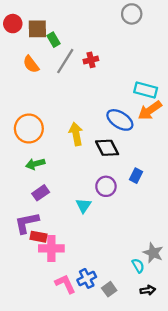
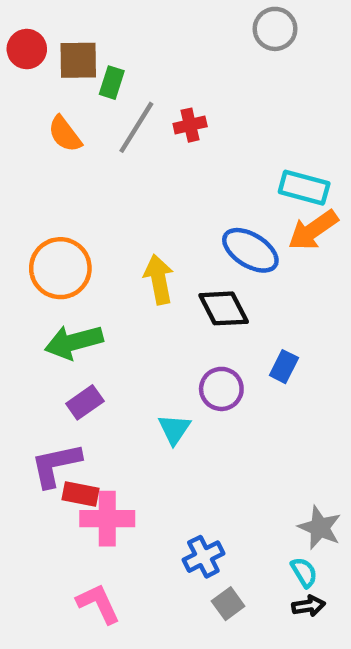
green rectangle: (53, 40) -> (112, 83), turned 48
green arrow: (35, 164) -> (74, 342), size x1.4
cyan semicircle: (138, 266) -> (304, 572), moved
blue cross: (87, 278) -> (203, 557), moved
pink L-shape: (65, 284) -> (98, 604), moved

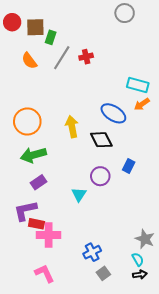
orange arrow: (313, 230) -> (142, 104), size x0.7

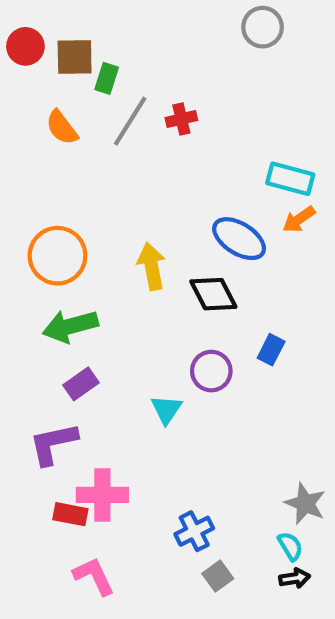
red rectangle: (36, 224) -> (70, 514), moved

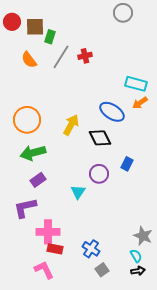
yellow arrow: (151, 266) -> (71, 125), turned 40
red rectangle: (70, 514) -> (55, 249), moved
blue cross: (194, 531) -> (91, 249), turned -30

